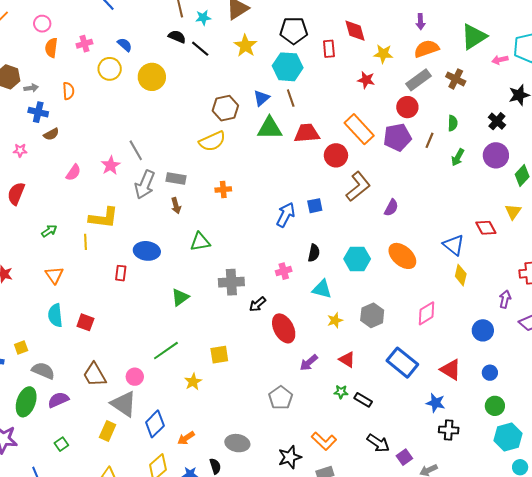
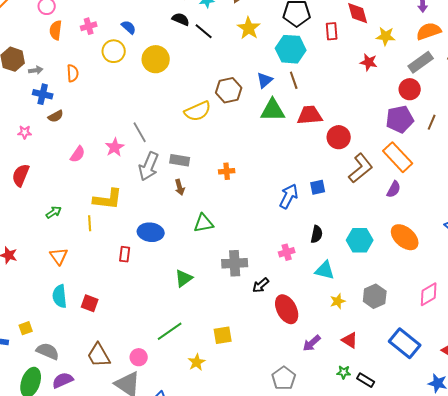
orange rectangle: (359, 129) -> (398, 157), moved
yellow semicircle: (212, 141) -> (198, 111), moved

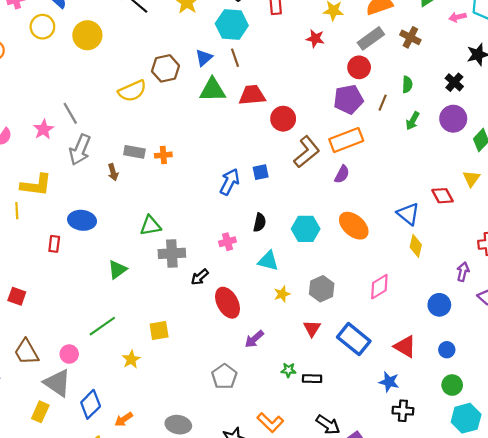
orange rectangle: (398, 157) -> (346, 140), turned -68
gray rectangle: (180, 160) -> (134, 152), moved
green triangle: (204, 223) -> (150, 226), moved
red triangle: (350, 340) -> (312, 328), moved, turned 30
black rectangle: (366, 380) -> (312, 379), turned -30

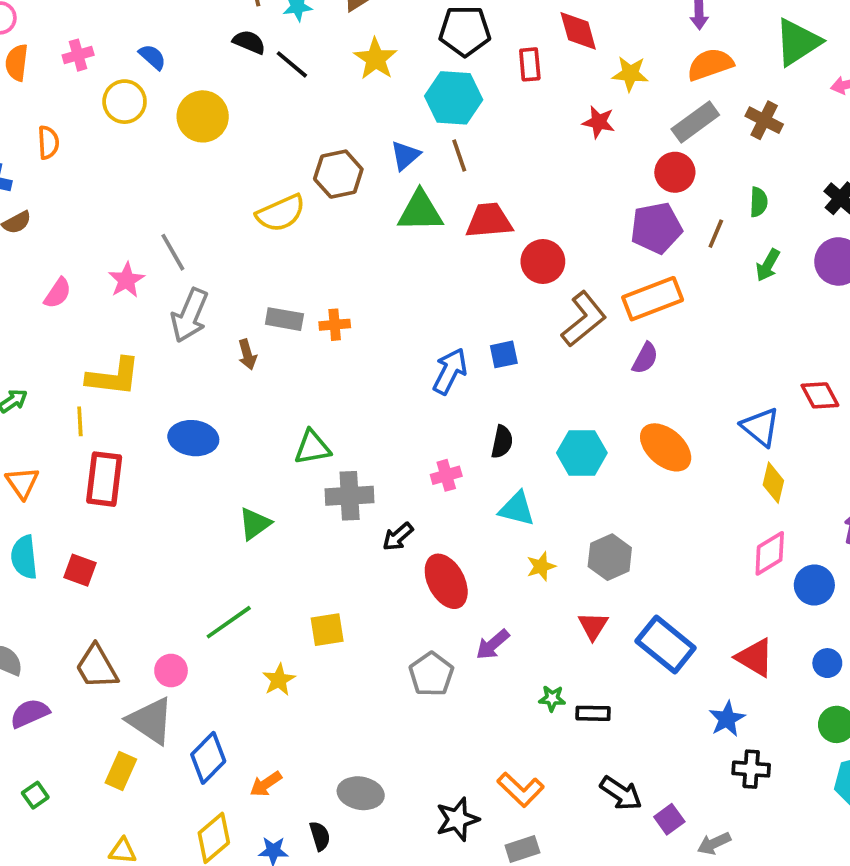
red rectangle: (54, 244) -> (104, 479), moved, size x1.8
pink diamond: (379, 287) -> (770, 553), moved
gray pentagon: (224, 376) -> (431, 674), moved
blue star: (389, 382) -> (727, 719), turned 30

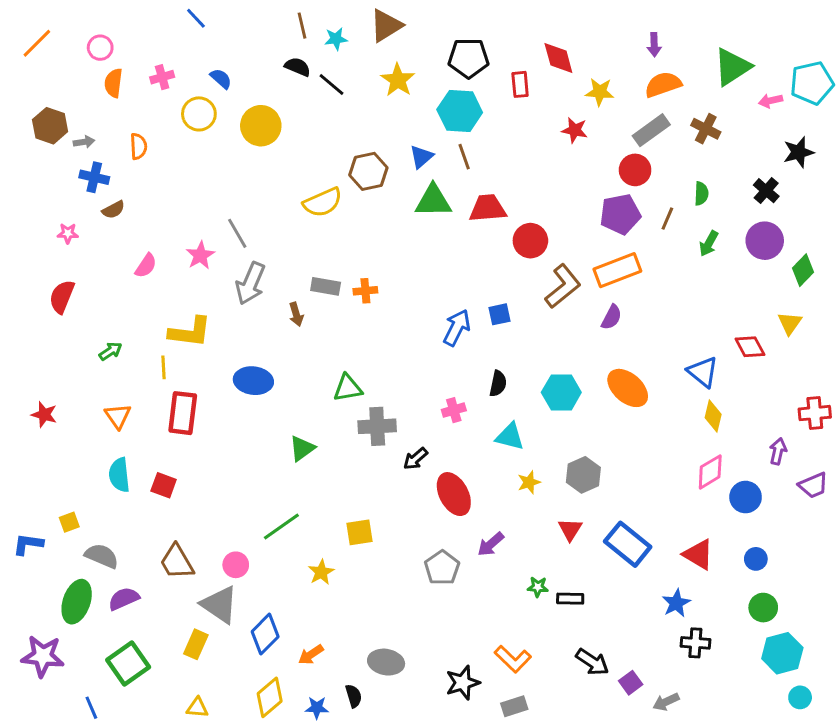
green square: (35, 795) -> (128, 664), size x2.0

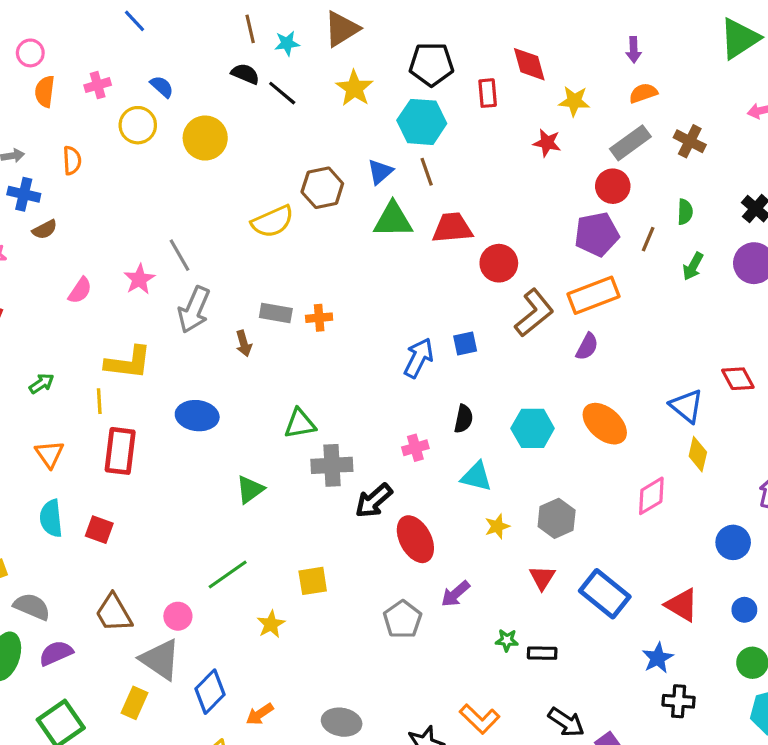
green triangle: (732, 67) -> (740, 39), moved
orange semicircle: (663, 84) -> (643, 93), size x0.7
black arrow: (415, 459) -> (374, 501), size x1.4
pink diamond: (710, 472) -> (651, 496), moved

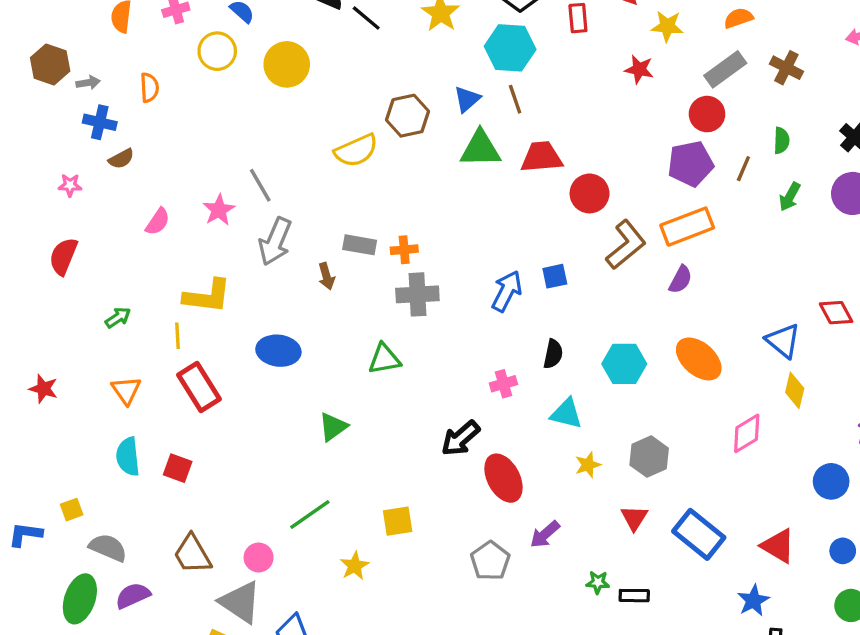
red rectangle: (120, 451) -> (199, 387), turned -39
gray cross: (332, 465) -> (417, 294), moved

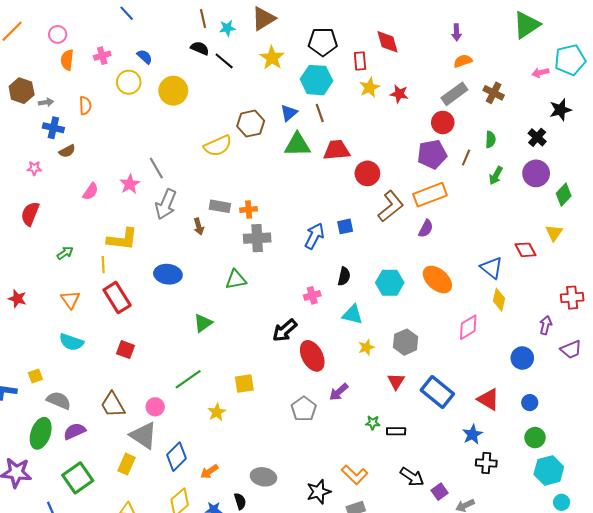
yellow star: (667, 26) -> (370, 87), moved, turned -30
cyan semicircle: (128, 457) -> (71, 342), turned -65
red square: (178, 468) -> (126, 350), moved

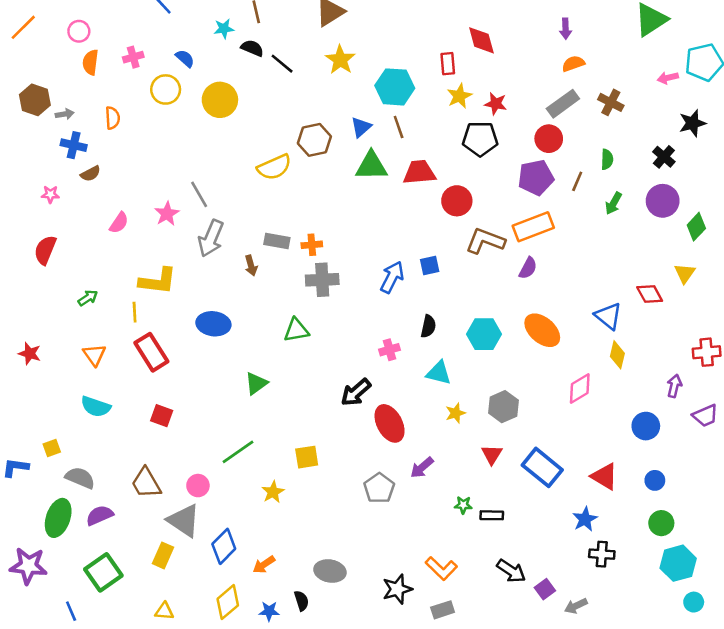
cyan star: (227, 28) -> (224, 29), moved
black pentagon: (323, 42) -> (480, 139), moved
brown L-shape: (391, 206) -> (485, 241), turned -120

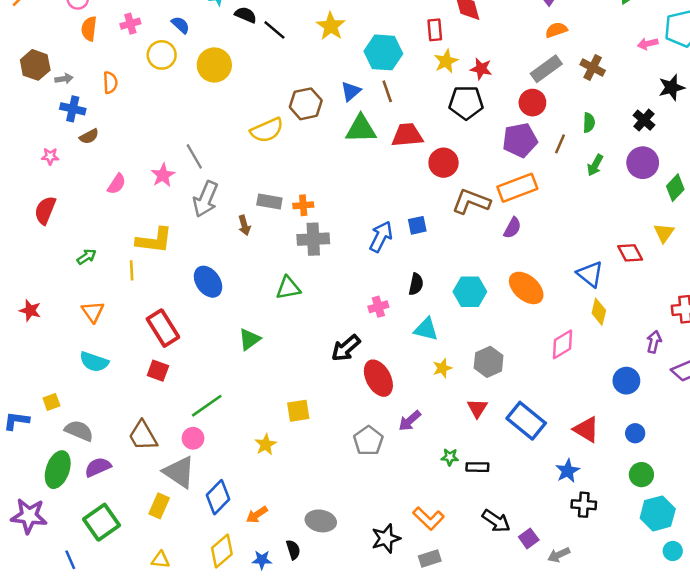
blue ellipse: (213, 324) -> (208, 282), turned 48
red rectangle: (151, 352) -> (163, 328), moved
green line: (238, 452) -> (207, 406), moved

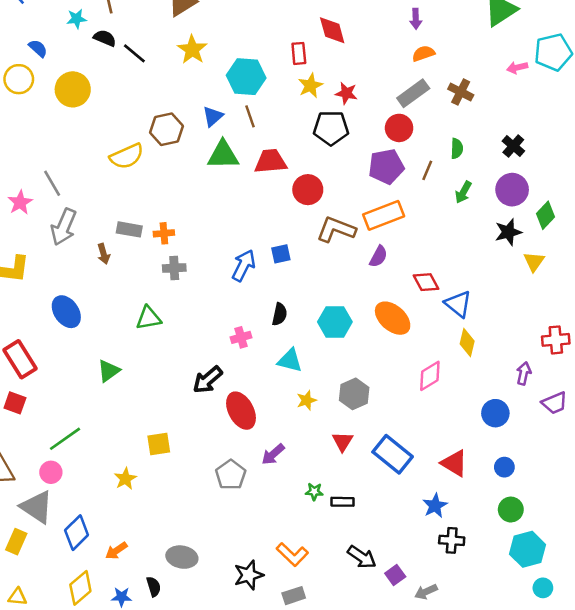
black star: (671, 88) -> (508, 232), moved
gray cross: (313, 239) -> (174, 268), size x0.7
red diamond: (630, 253) -> (426, 282), moved

